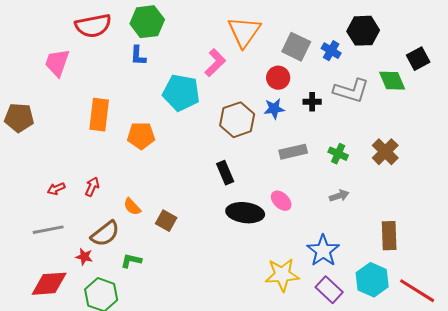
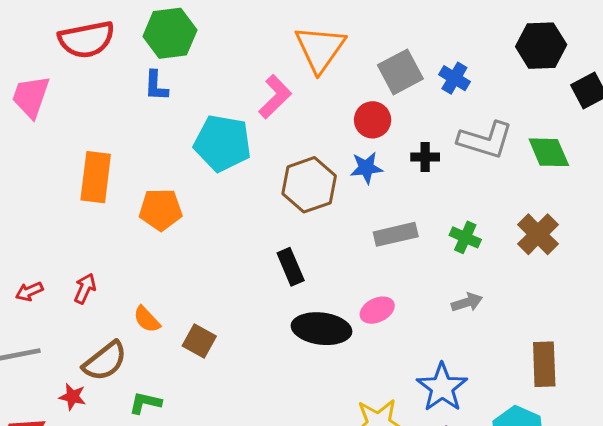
black hexagon: (363, 31) -> (541, 46), moved
gray square: (296, 47) -> (400, 72), turned 36
green diamond: (392, 81) -> (549, 152), moved
pink ellipse: (281, 201) -> (377, 310), turned -70

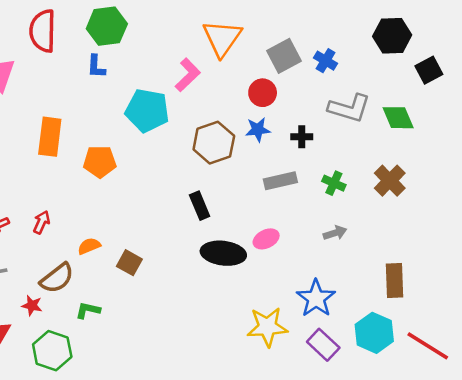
red semicircle: (86, 39) -> (43, 31), turned 102
black cross: (425, 157) -> (302, 137), moved
orange semicircle: (147, 319) -> (89, 246), turned 110

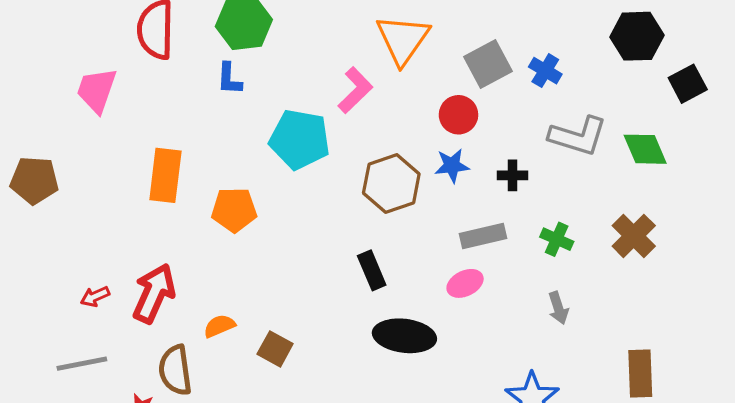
red arrow: (41, 222) -> (154, 293), size x1.8
gray arrow: (335, 233) -> (558, 308), turned 90
pink ellipse: (266, 239) -> (465, 283), moved
brown semicircle: (57, 278) -> (175, 370), turned 120

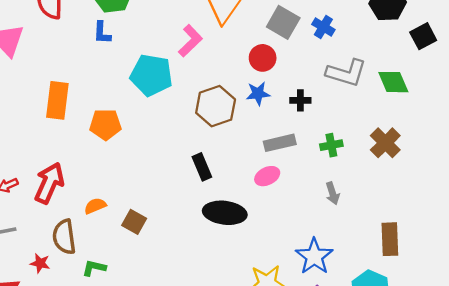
gray square: (488, 64) -> (283, 22), turned -32
green cross: (557, 239) -> (331, 145), turned -35

